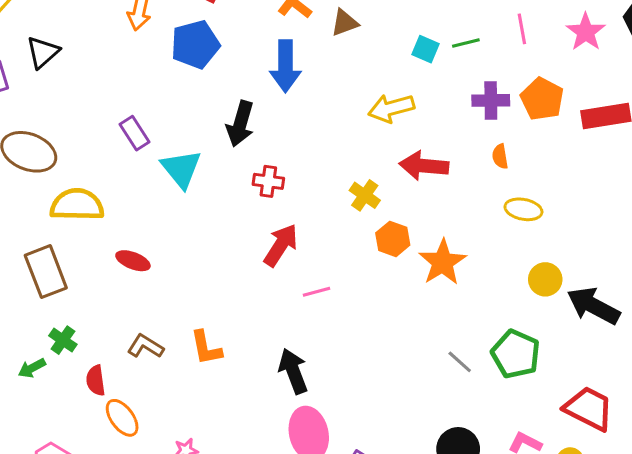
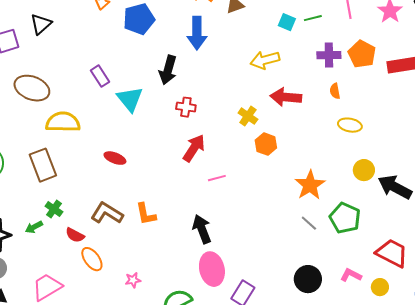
red ellipse: (133, 261) -> (115, 158), moved
orange star: (443, 262) -> (310, 185), moved
brown L-shape: (145, 346) -> (107, 213), size x1.4
red semicircle: (96, 380) -> (75, 235), turned -54

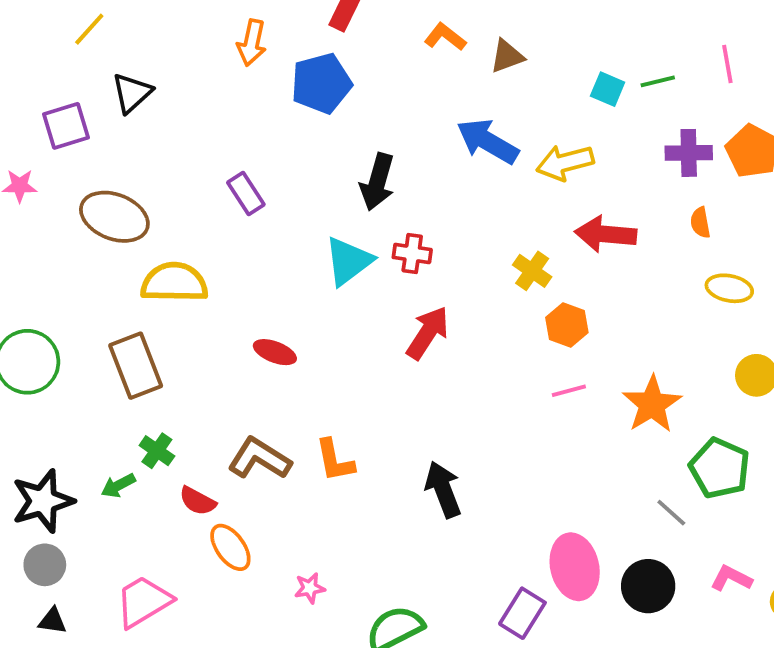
blue arrow: (197, 33) -> (488, 141), moved, turned 120
cyan triangle: (130, 99) -> (348, 261), moved, turned 32
pink line: (217, 178) -> (569, 391), moved
gray line: (309, 223) -> (671, 513), moved
pink ellipse: (212, 269) -> (575, 567), moved

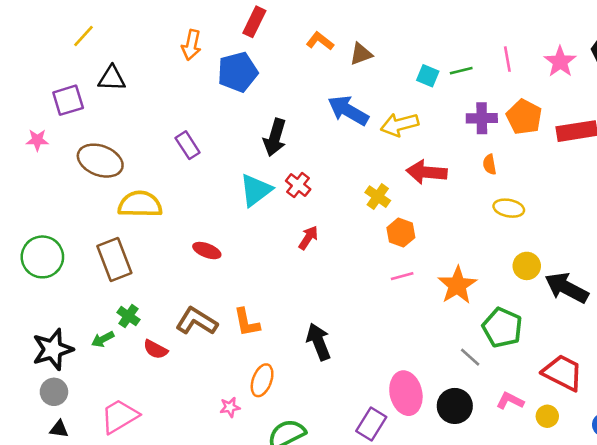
black triangle: (132, 93) -> (112, 78), turned 44
red cross: (412, 253) -> (298, 185), turned 30
red arrow: (428, 333) -> (308, 238), size x0.7
orange ellipse: (230, 547) -> (262, 380), moved, turned 56

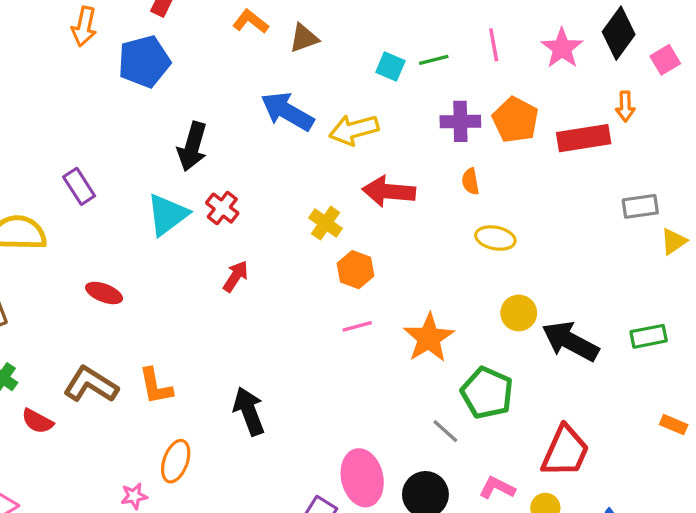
purple rectangle: (188, 145) -> (79, 186), moved
red trapezoid: (563, 373) -> (565, 451), turned 87

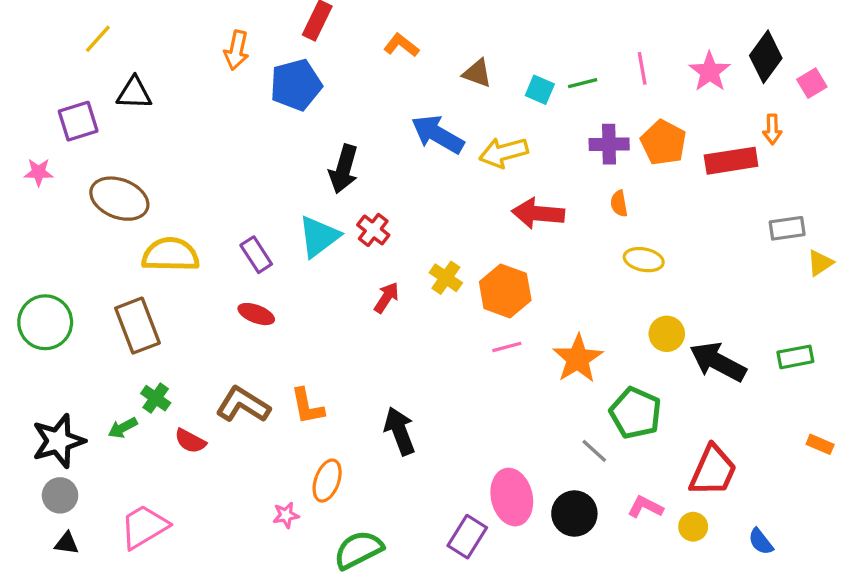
brown triangle: (304, 38) -> (477, 73), moved, turned 40
purple rectangle: (79, 186) -> (256, 255), moved
yellow cross: (326, 223) -> (446, 278), moved
orange hexagon: (356, 270) -> (505, 291), size x1.4

